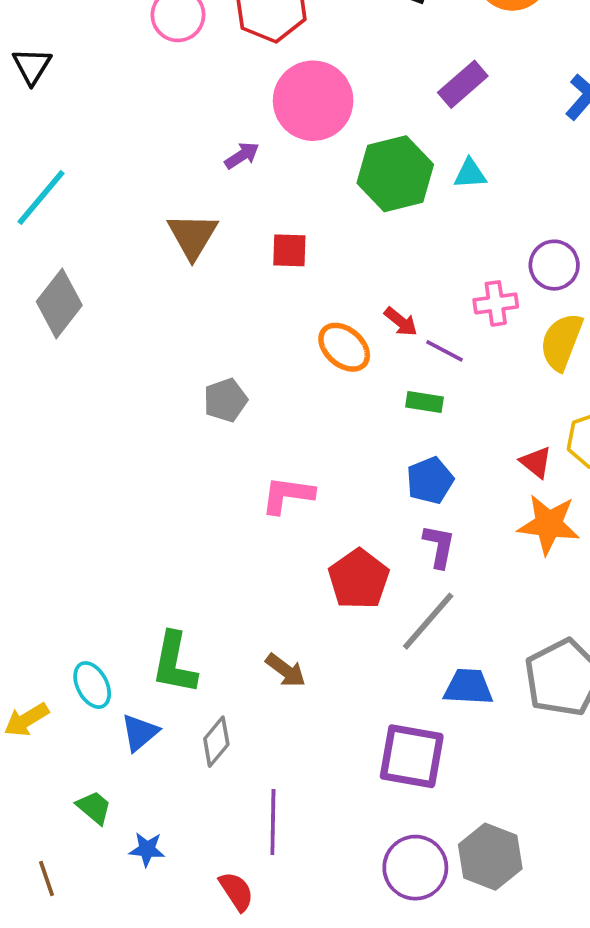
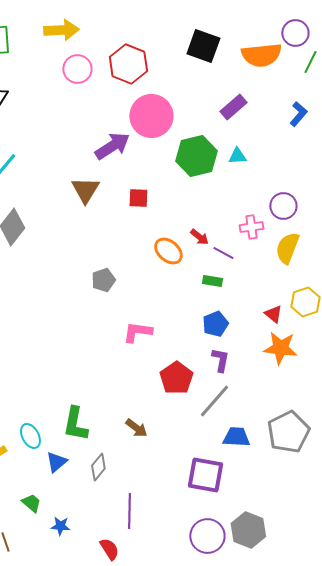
purple arrow: (242, 155) -> (112, 146), size x1.8

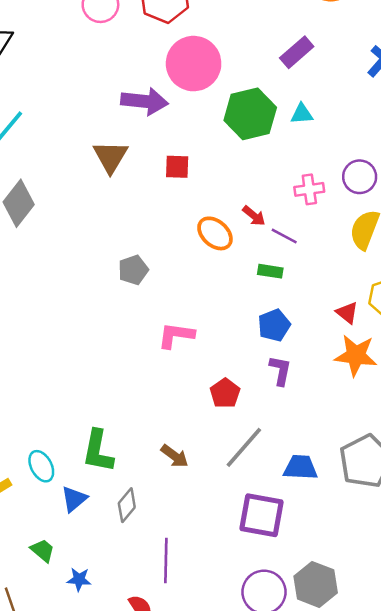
purple arrow: (112, 146) -> (144, 101), turned 39
pink cross: (251, 227) -> (309, 189), moved
red pentagon: (176, 378) -> (225, 393), size x0.7
gray line: (214, 401) -> (244, 447), moved

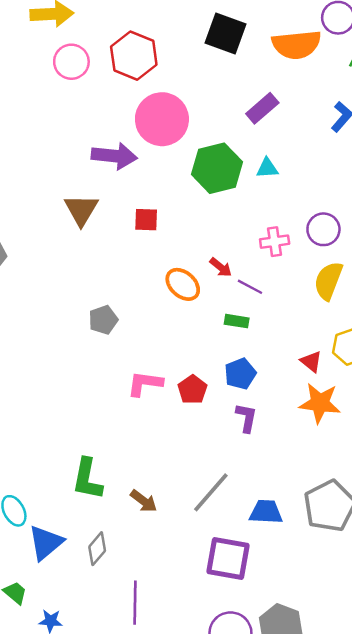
red pentagon: (225, 393) -> (193, 390), moved
green L-shape: (98, 451) -> (87, 479), moved
blue triangle: (74, 499) -> (46, 543), size x1.4

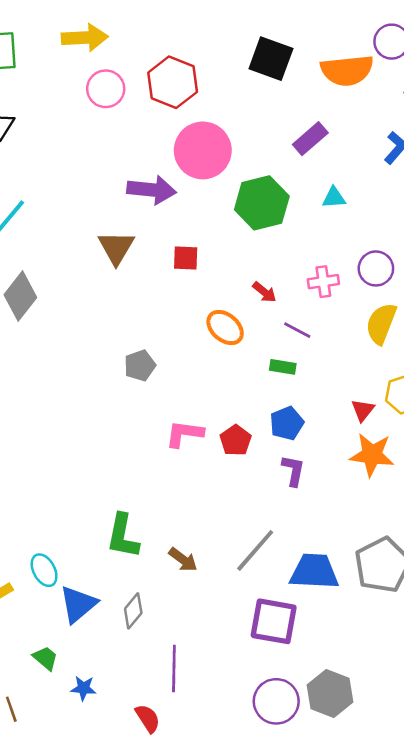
cyan triangle: (267, 168) -> (334, 198), moved
red arrow: (221, 267) -> (264, 292), moved
red triangle: (311, 361) -> (363, 410), turned 30
blue trapezoid: (266, 512) -> (314, 571), size x1.4

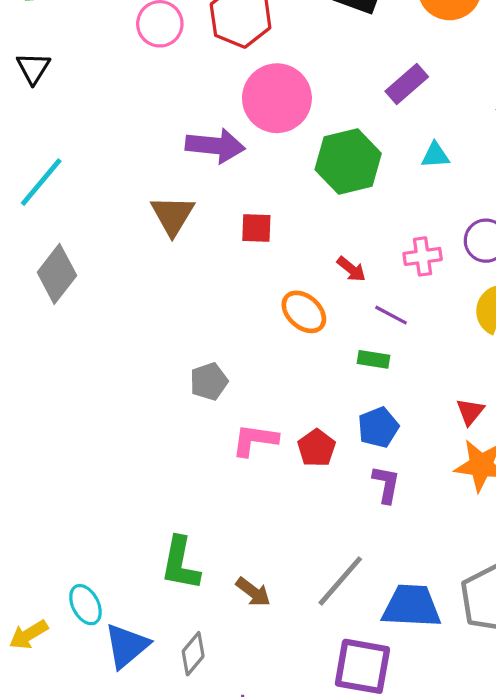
gray pentagon: (140, 366) -> (209, 381), moved

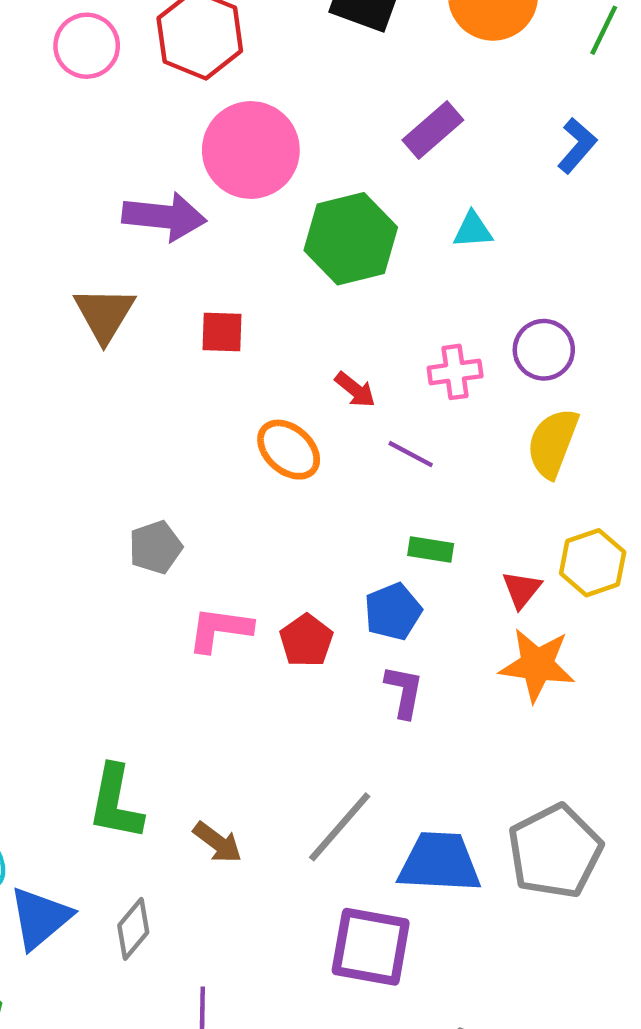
green rectangle: (374, 359) -> (431, 549), moved

